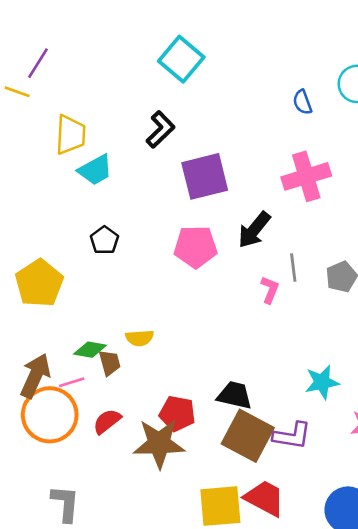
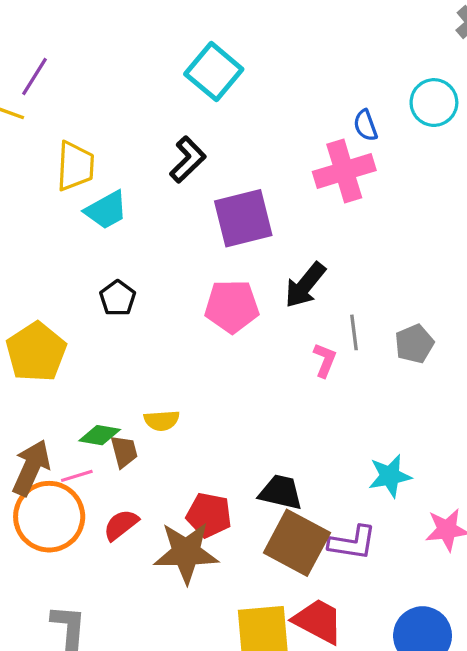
pink cross: (306, 176) -> (344, 171), moved

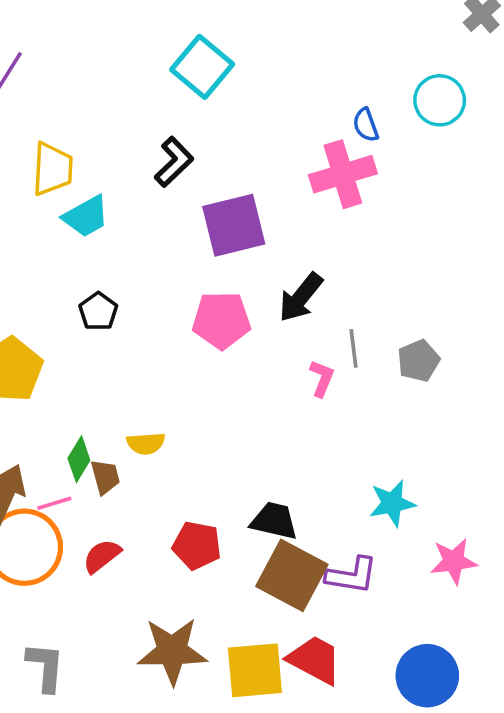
green diamond: (100, 435) -> (79, 459), turned -69
brown star: (186, 553) -> (172, 651), moved

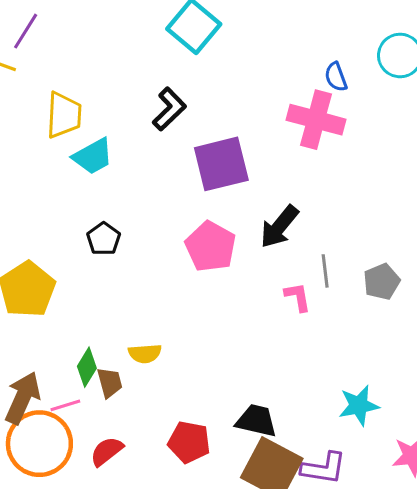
pink cross: (343, 174) -> (316, 120), turned 32
pink pentagon: (221, 320) -> (211, 247), turned 30
pink L-shape: (322, 378) -> (298, 297), turned -32

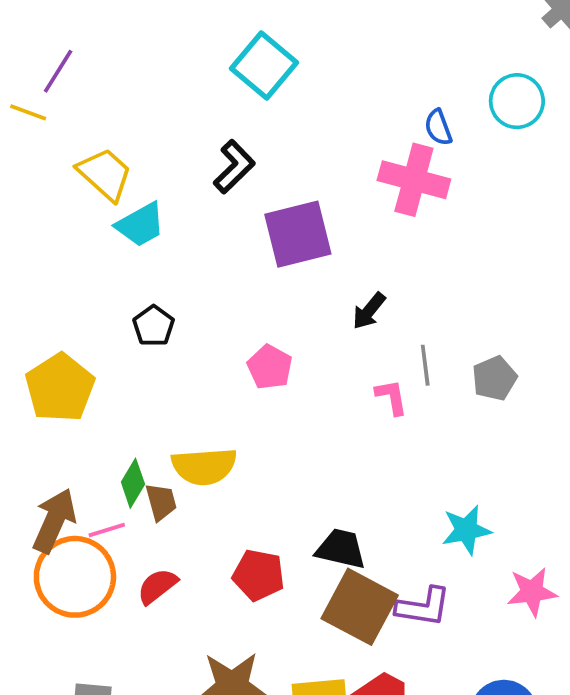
yellow trapezoid: (64, 115) -> (105, 174), turned -51
black arrow: (279, 227) -> (369, 311), size x0.7
pink pentagon: (211, 247) -> (270, 367), moved, size x0.7
yellow semicircle: (145, 353) -> (204, 466), size x1.6

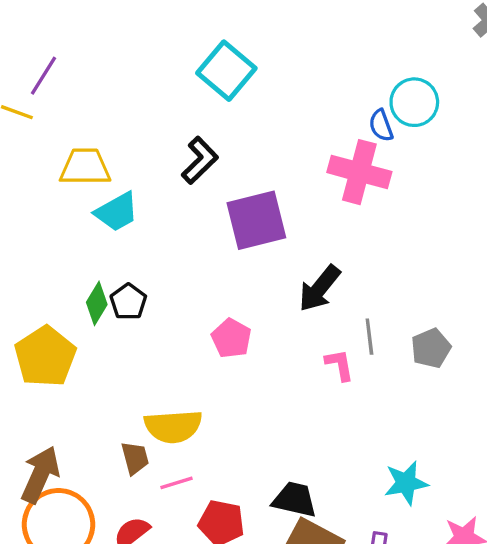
cyan circle: (517, 101) -> (414, 102), moved
yellow trapezoid: (105, 174) -> (85, 167), turned -42
black arrow: (369, 311) -> (320, 288), size x1.4
green diamond: (133, 483) -> (97, 303), moved
pink line: (107, 530) -> (177, 483), moved

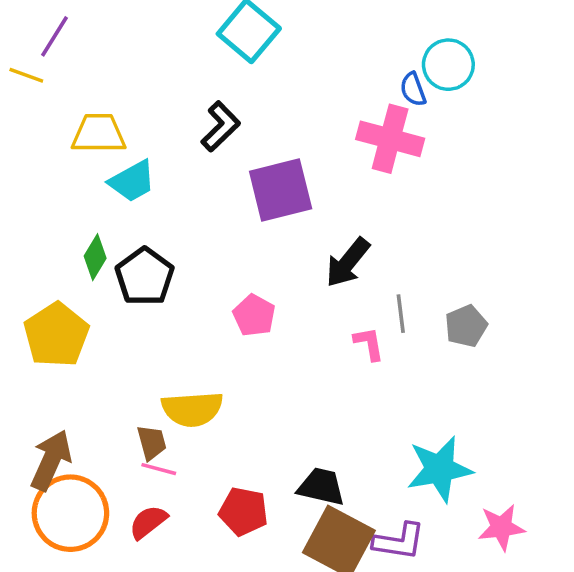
black pentagon: (128, 302) -> (145, 277), size x1.5
green diamond: (97, 303) -> (95, 257), moved
pink line: (177, 483) -> (159, 469), moved, turned 32
cyan star: (406, 483) -> (440, 469), size x1.4

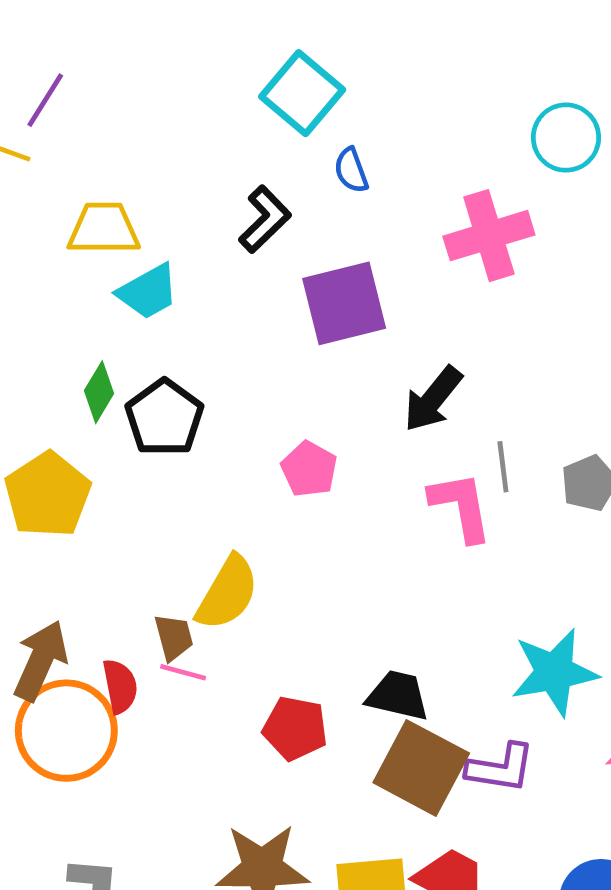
blue semicircle: (413, 89) -> (351, 170), moved
pink cross: (390, 139) -> (489, 236), turned -32
pink L-shape: (369, 344) -> (461, 506), size x1.6
yellow semicircle: (192, 409) -> (227, 593), turned -56
red semicircle: (148, 522) -> (120, 686), moved, turned 117

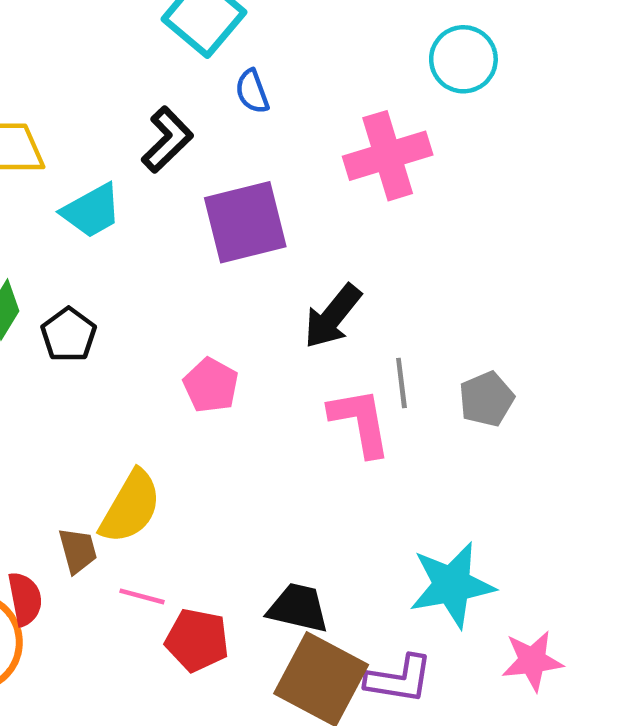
cyan trapezoid: (148, 292) -> (92, 211), moved
black pentagon: (164, 418) -> (69, 335), size x0.7
pink line: (183, 672) -> (142, 596), moved

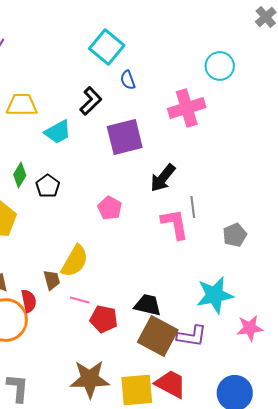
gray pentagon: (486, 399) -> (235, 235), moved

